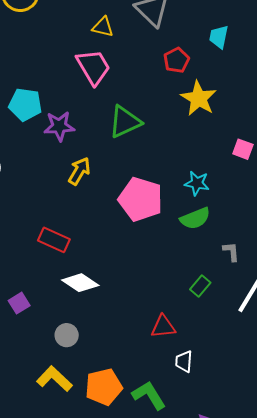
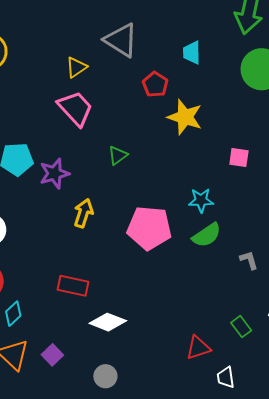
yellow triangle: (103, 27) -> (76, 67), turned -35
green triangle: (125, 122) -> (118, 155), size x0.6
green rectangle: (200, 286) -> (241, 327), moved, turned -65

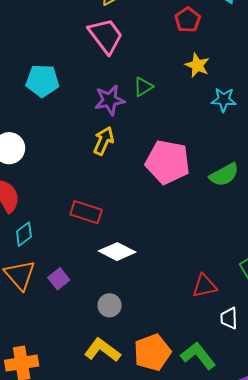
yellow star: (185, 117) -> (197, 65), moved, size x0.7
purple star: (54, 173) -> (110, 100), moved
cyan star: (201, 200) -> (224, 100), moved

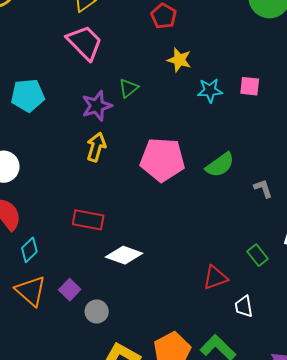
gray circle: (110, 305) -> (97, 312), moved

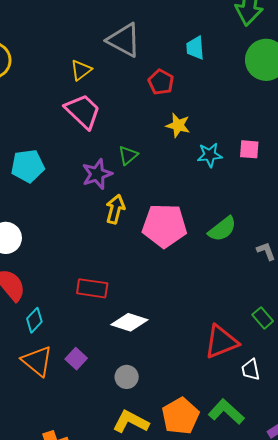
yellow arrow: (96, 147) -> (115, 209), moved
red triangle: (215, 278) -> (221, 342), size x1.4
gray circle: (97, 312) -> (127, 377), moved

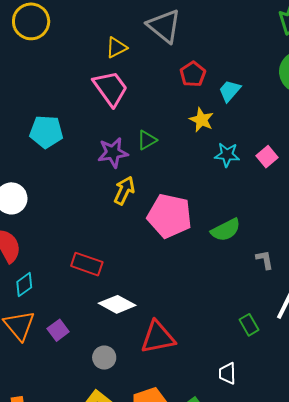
cyan trapezoid: (195, 48) -> (230, 91), moved, turned 35
pink square: (249, 149) -> (267, 157), turned 35
red triangle: (221, 342) -> (158, 337), moved

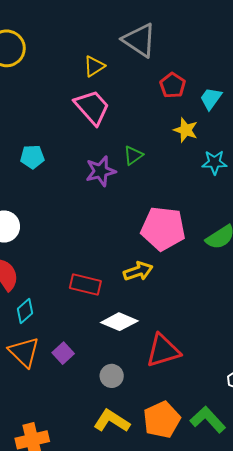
cyan pentagon: (46, 132) -> (32, 157), size x0.7
yellow arrow: (124, 191) -> (138, 271), moved, turned 52

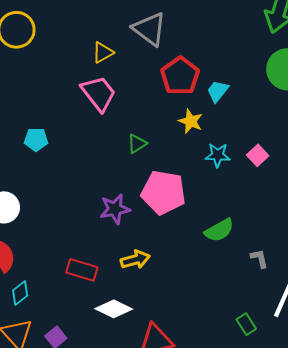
red pentagon: (173, 85) -> (180, 76), size x1.5
purple star: (101, 171) -> (115, 209), moved
pink pentagon: (163, 229) -> (163, 192), moved

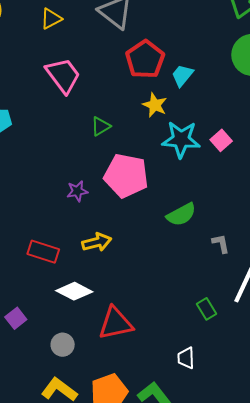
yellow triangle: (103, 52) -> (51, 19), moved
cyan star: (218, 155) -> (181, 139), size x1.5
purple star: (115, 209) -> (77, 191), size x0.7

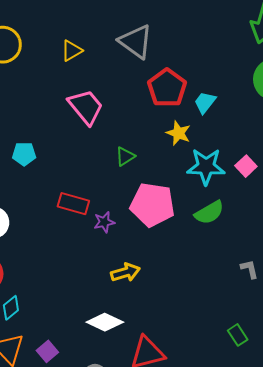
green semicircle: (181, 214) -> (209, 213), moved
red rectangle: (43, 252) -> (73, 204), moved

